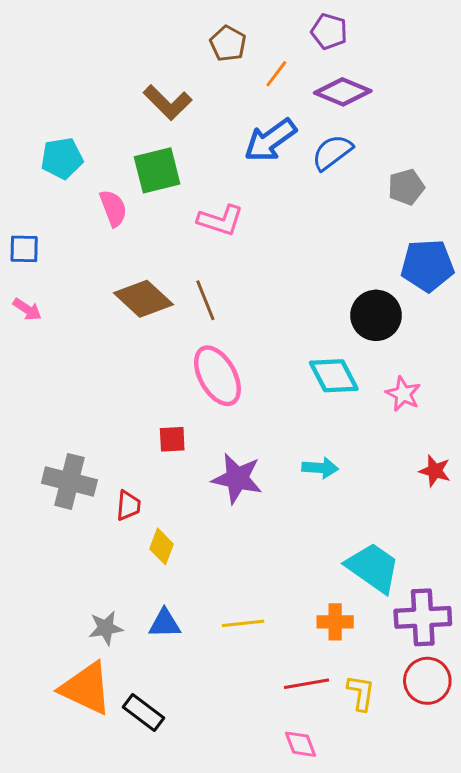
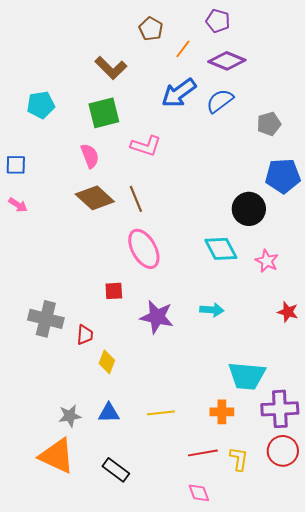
pink semicircle: (113, 208) -> (90, 156), moved
cyan trapezoid: (373, 568) -> (247, 376), turned 150
black rectangle: (143, 712) -> (116, 470), moved

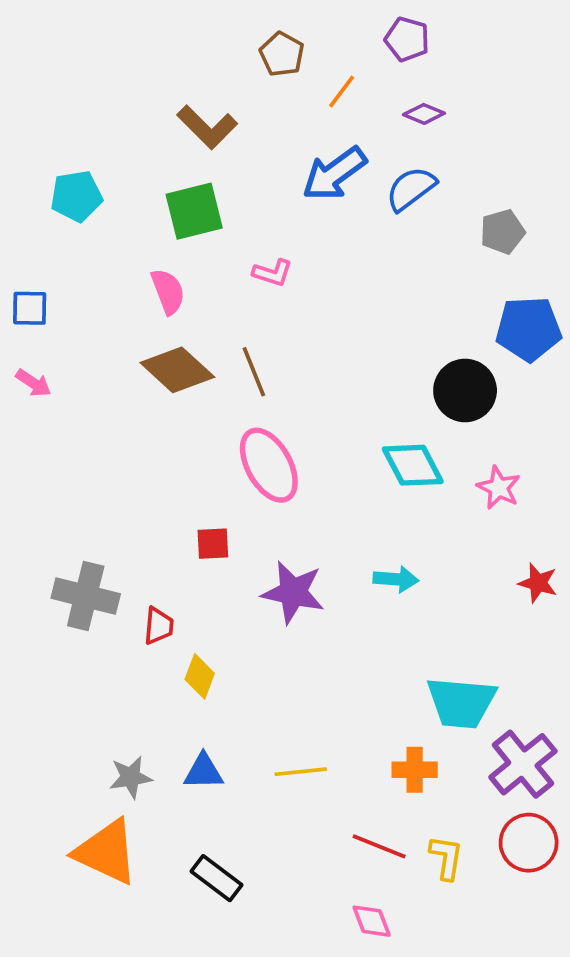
purple diamond: (227, 61) -> (424, 114), size x0.6
pink L-shape: (146, 146) -> (273, 273), size x0.7
purple cross: (280, 409) -> (523, 764), turned -36
red line: (203, 453) -> (379, 846), turned 32

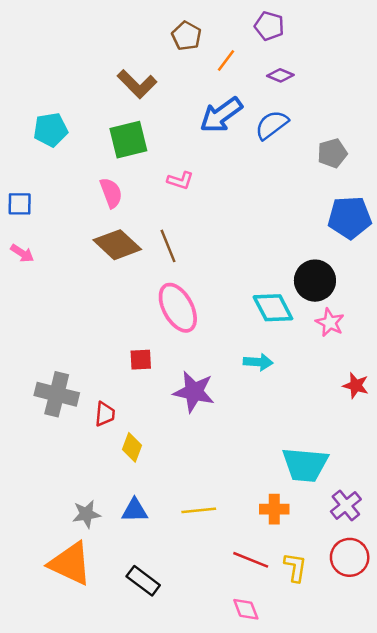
black circle: (465, 390) -> (315, 281), moved
cyan arrow: (396, 579) -> (258, 362), moved
purple cross: (523, 764) -> (346, 505), size x0.7

